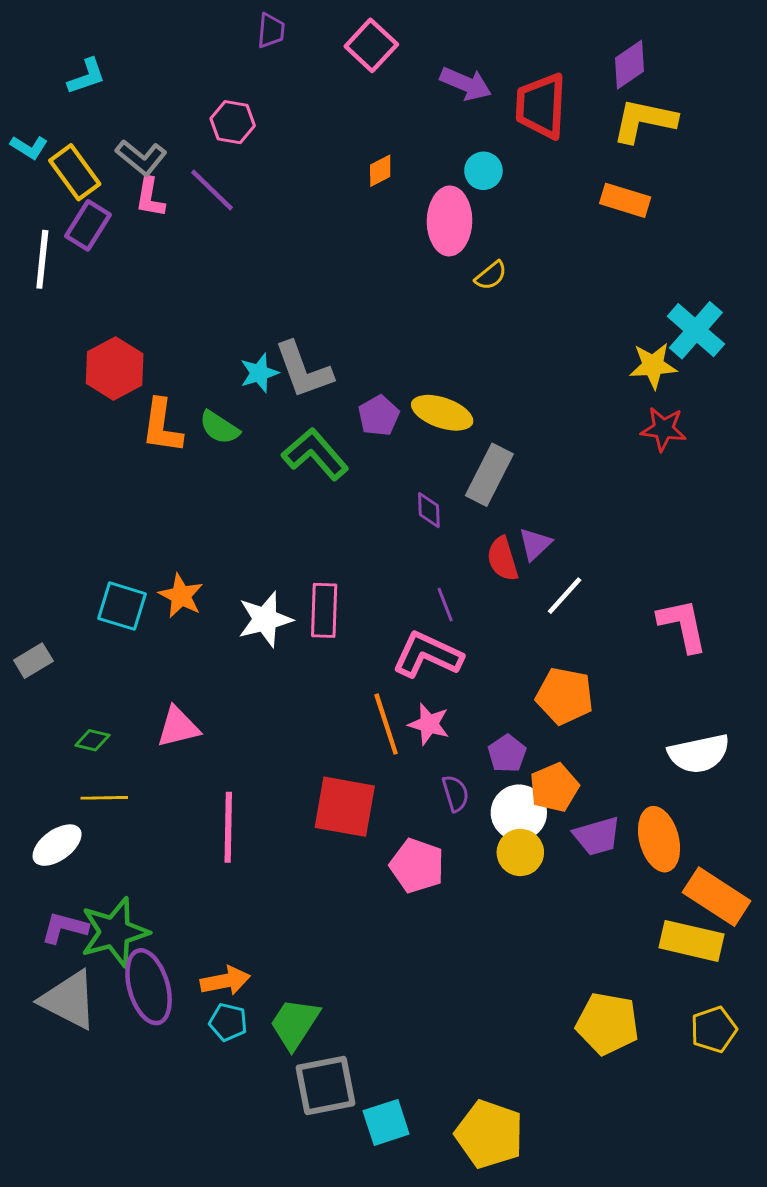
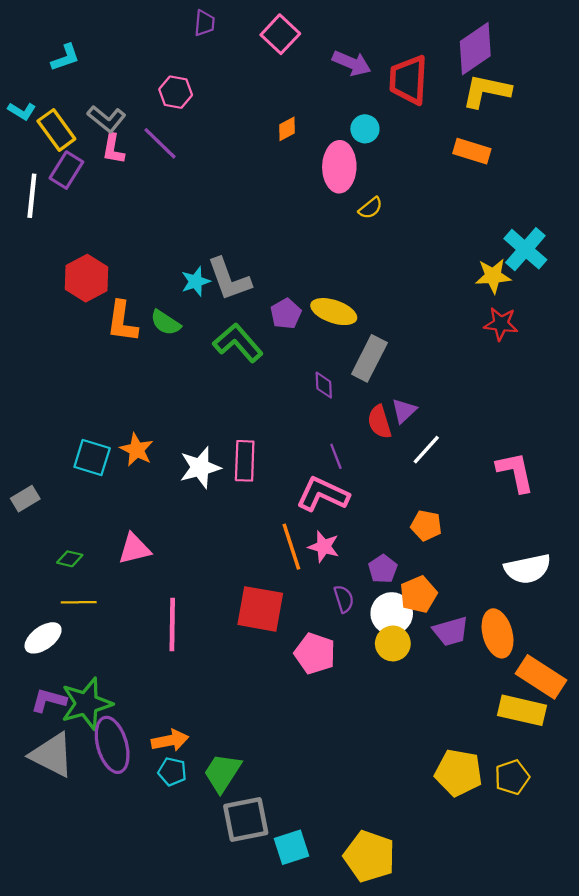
purple diamond: (630, 65) -> (475, 49), size x1.4
orange pentagon: (565, 696) -> (426, 525), size x0.7
yellow pentagon: (714, 1029) -> (512, 777), moved

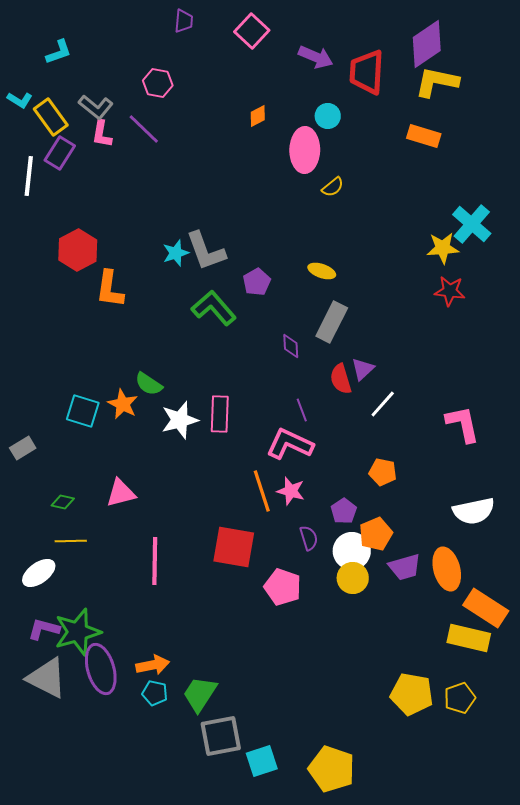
yellow ellipse: (334, 312) -> (322, 271), moved, size x0.7
green semicircle: (166, 323) -> (149, 384), moved

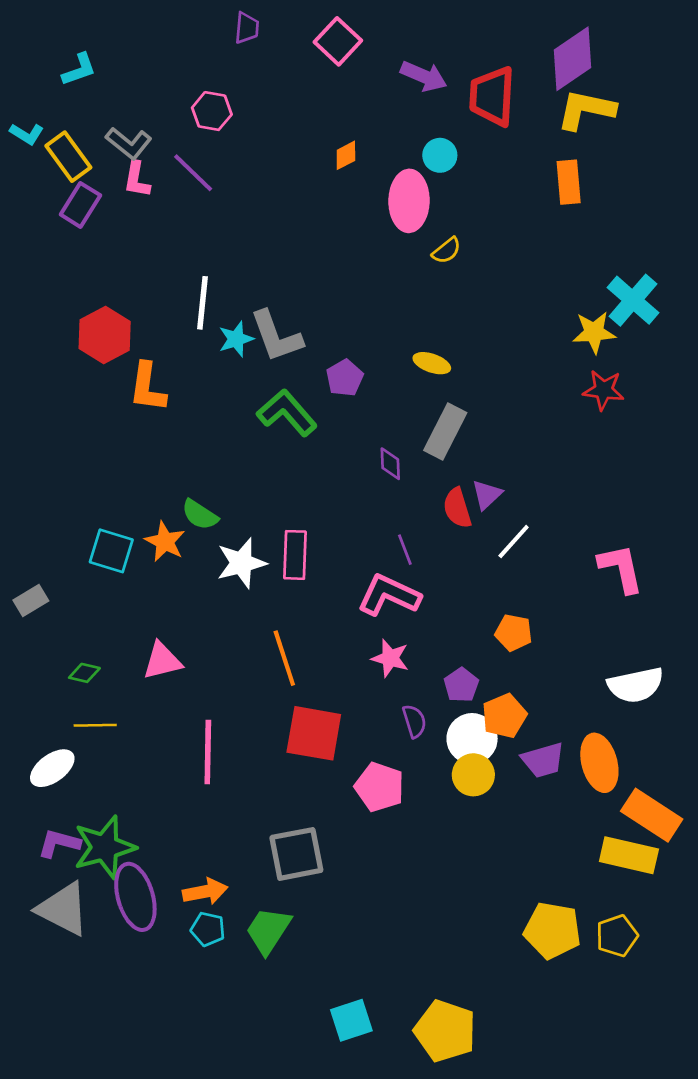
orange rectangle: (424, 136) -> (569, 182), turned 68
white line: (29, 176) -> (202, 303), moved
orange line: (262, 491) -> (284, 658), moved
gray square: (221, 736) -> (296, 854), moved

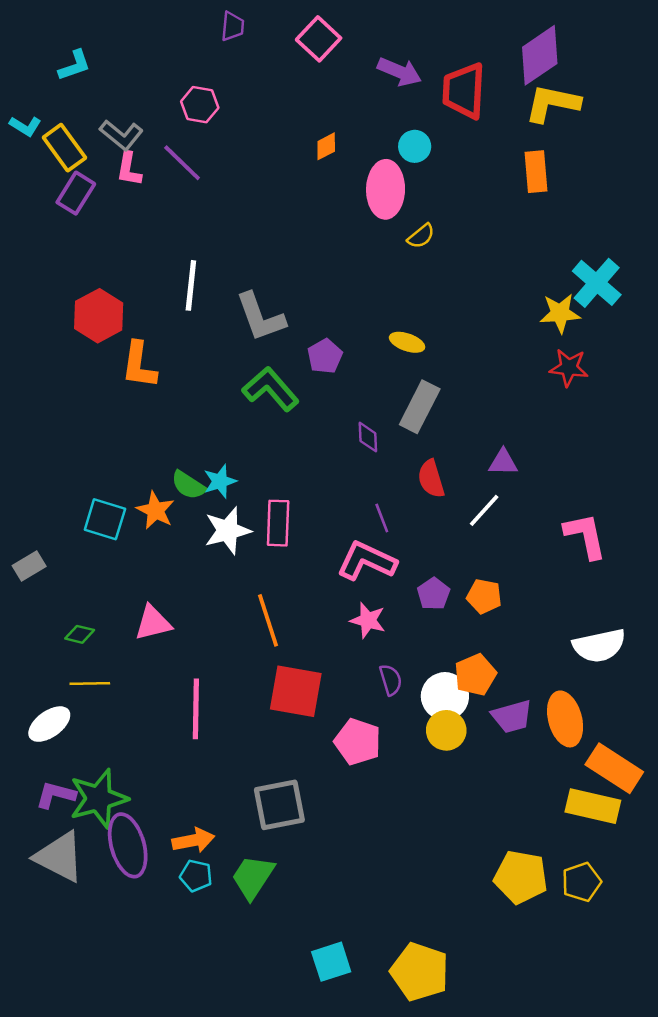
cyan star: (236, 339) -> (220, 481), moved
purple triangle: (487, 495) -> (503, 462), moved, turned 44
purple pentagon: (461, 685) -> (434, 594), moved

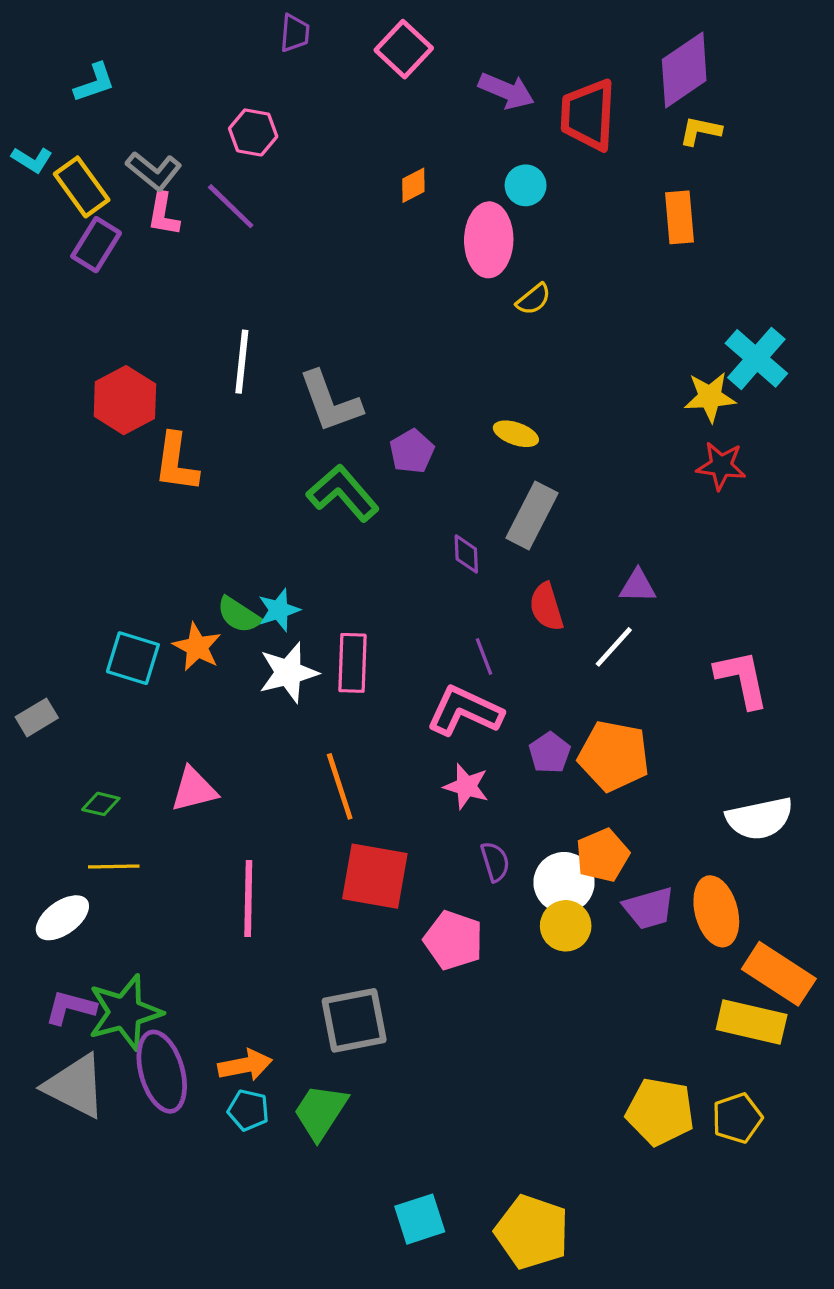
yellow L-shape: (552, 103) -> (700, 131), size x0.6
orange pentagon: (484, 596) -> (614, 756), size x1.6

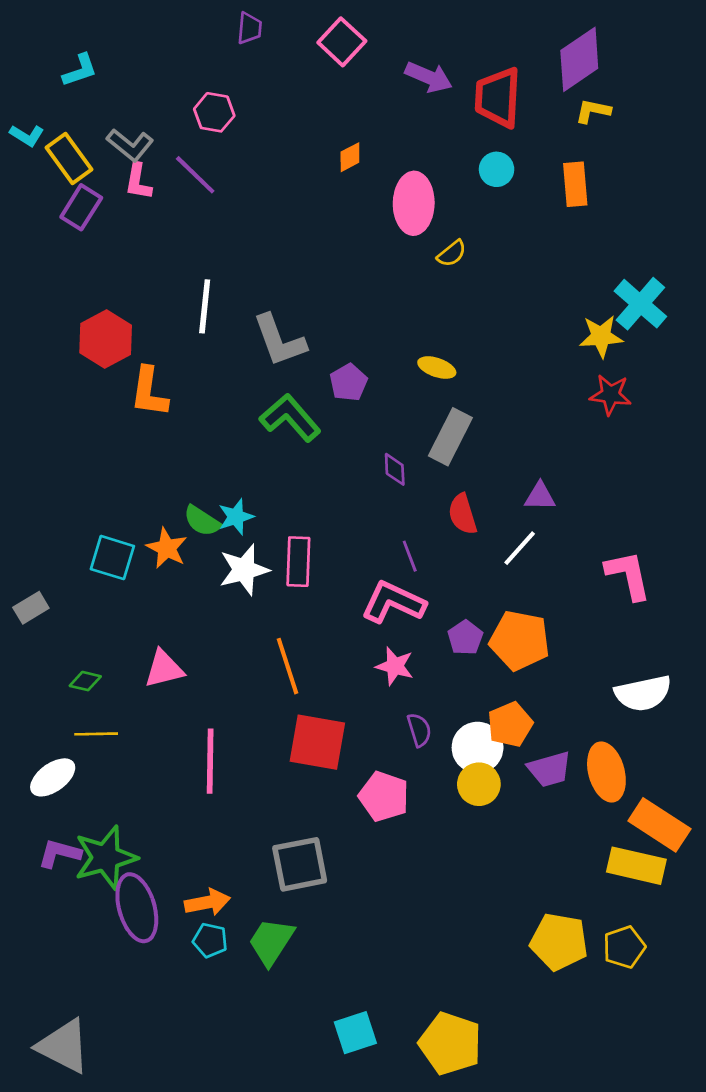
cyan circle: (526, 185) -> (497, 169), moved
gray triangle: (75, 1086) -> (64, 1046), moved

